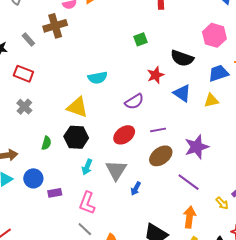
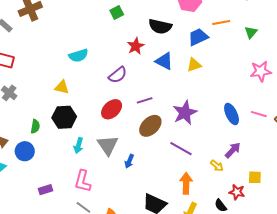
yellow triangle: (77, 107) -> (62, 87), size x0.7
blue circle: (33, 178) -> (25, 151), moved
purple rectangle: (55, 193) -> (45, 190), moved

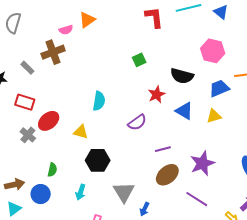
cyan semicircle: (78, 55) -> (99, 101), turned -66
red ellipse: (112, 109) -> (49, 121), moved
black hexagon: (64, 117) -> (98, 160), moved
cyan arrow: (78, 145) -> (81, 192), moved

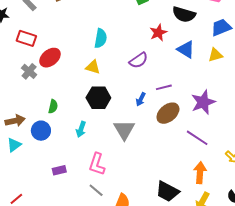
yellow triangle: (81, 132) -> (93, 67), moved
blue arrow: (144, 209) -> (141, 99), moved

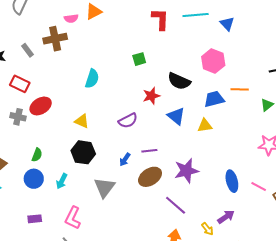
cyan semicircle: (101, 38) -> (92, 79), moved
gray cross: (29, 71) -> (18, 117), turned -35
blue circle: (41, 131) -> (34, 179), moved

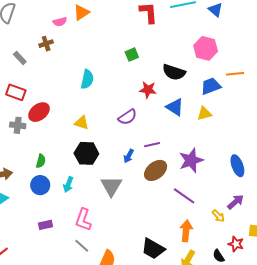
brown cross: (55, 39) -> (46, 44), size x0.6
red star: (151, 96) -> (148, 90), turned 30

